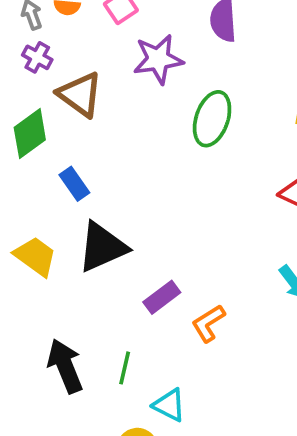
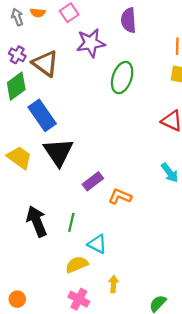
purple cross: (37, 57) -> (17, 55), moved
blue rectangle: (74, 184) -> (42, 115), size x1.6
black triangle: (102, 247) -> (58, 152), turned -40
orange L-shape: (208, 323) -> (120, 196), turned 55

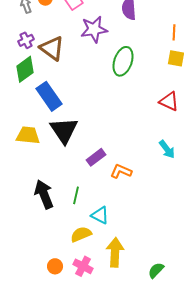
purple cross: (17, 55) -> (26, 40), turned 35
yellow trapezoid: (19, 158) -> (28, 135), turned -30
yellow arrow: (113, 284) -> (115, 252), size x1.8
orange circle: (17, 299) -> (55, 266), moved

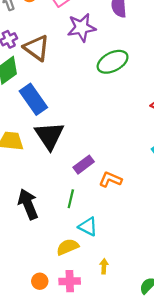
green ellipse: (123, 61) -> (113, 62), turned 44
green line: (76, 195) -> (71, 199), moved
yellow arrow: (115, 252) -> (104, 266), size x0.5
pink cross: (83, 266) -> (70, 281), turned -30

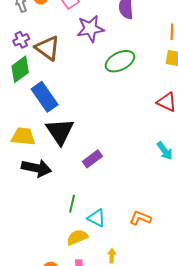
orange L-shape: (110, 180) -> (140, 218), moved
green line: (71, 199) -> (72, 204), moved
black arrow: (28, 204) -> (36, 168), moved, turned 124

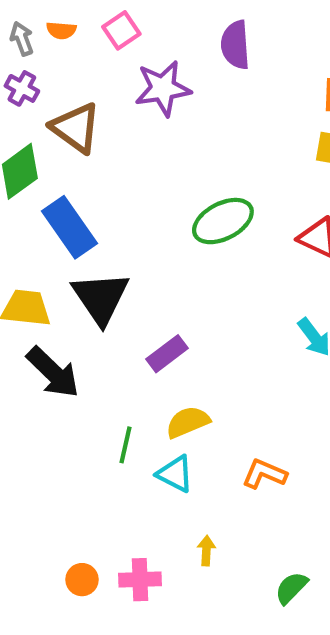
purple cross: (21, 40) -> (22, 88), moved, turned -35
green ellipse: (120, 61) -> (223, 221), moved
black arrow: (36, 168) -> (53, 372), turned 32
yellow semicircle: (77, 237) -> (188, 422), moved

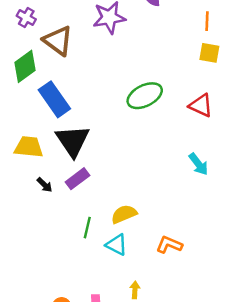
purple rectangle: (167, 354) -> (78, 179), moved
black arrow: (53, 372) -> (45, 185), size x0.5

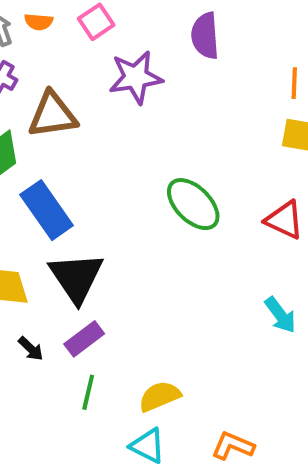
brown triangle: (58, 41) -> (53, 115), turned -44
green ellipse: (145, 96) -> (193, 204), turned 72
green line: (87, 228) -> (88, 392), moved

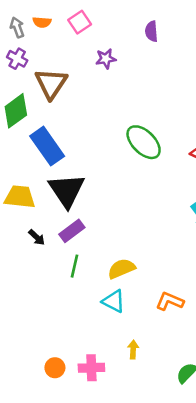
purple semicircle: (205, 36) -> (151, 31), size x0.7
purple star: (136, 77) -> (106, 59), size x0.6
brown triangle: (53, 115) -> (51, 83), turned -48

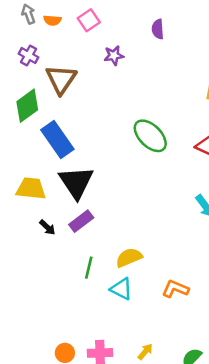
gray arrow: (17, 27) -> (28, 14), moved
green line: (74, 266) -> (89, 268), moved
yellow arrow: (133, 349) -> (145, 352), moved, turned 36

